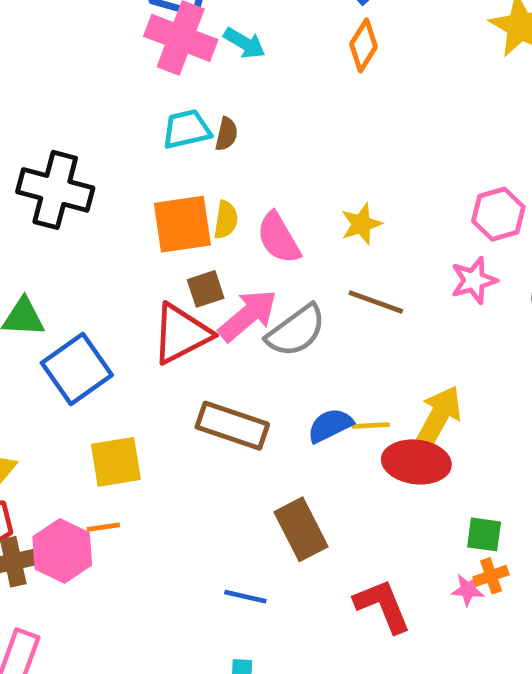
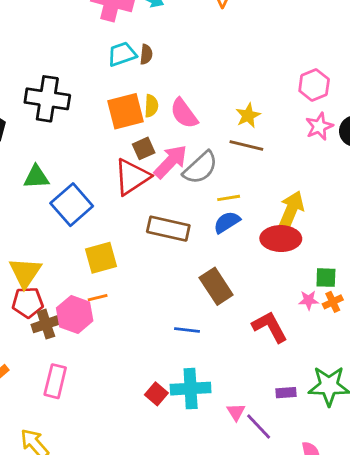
yellow star: (361, 224) -> (248, 116), moved
pink star: (474, 280) -> (319, 126), moved
yellow line: (371, 425) -> (229, 198), moved
pink star: (468, 590) -> (309, 300), moved

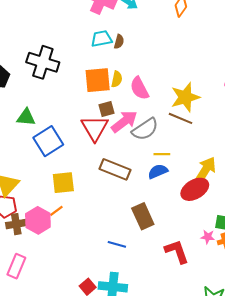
yellow star: (248, 116) -> (185, 97), size x1.6
red triangle: (132, 177) -> (95, 128), turned -36
red ellipse: (281, 239) -> (195, 189), turned -40
orange line: (98, 298) -> (56, 211), turned -32

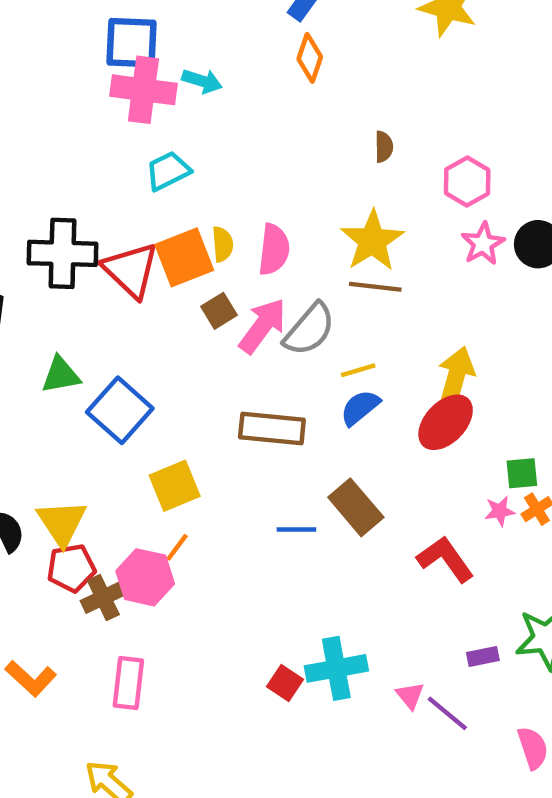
brown semicircle: (119, 42) -> (384, 147), moved
pink semicircle: (139, 88) -> (274, 250), turned -130
red triangle: (95, 128) -> (131, 270), moved
blue line: (117, 244) -> (296, 529), moved

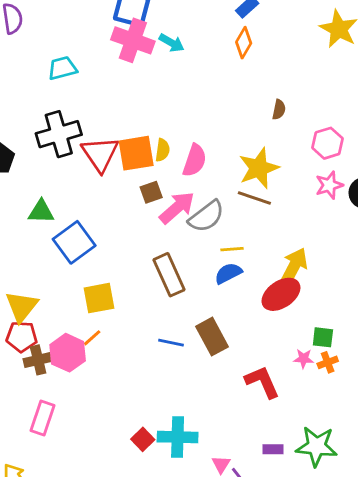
cyan trapezoid: (168, 171) -> (62, 68), moved
black cross: (62, 253) -> (59, 134), turned -30
brown rectangle: (272, 428) -> (169, 275), turned 48

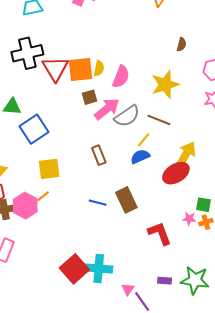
brown line: (254, 198) -> (159, 120), moved
yellow line: (232, 249) -> (144, 140), turned -49
brown rectangle: (169, 275) -> (99, 155), size x0.7
red square: (143, 439) -> (74, 269), size x1.8

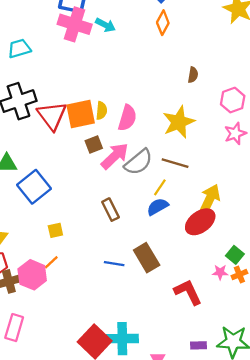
yellow square: (49, 169) -> (55, 230), size x0.6
green square: (204, 205) -> (235, 255), turned 35

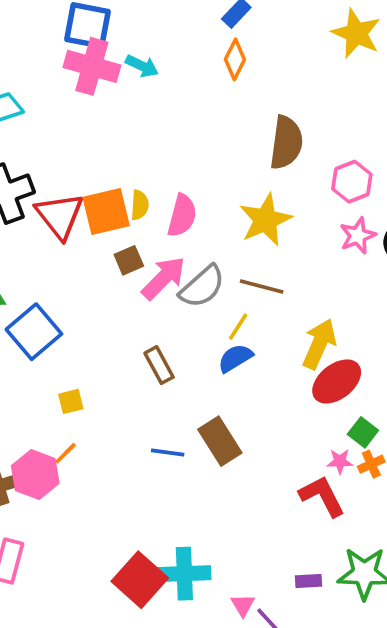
brown semicircle: (193, 75) -> (286, 143), size x2.0
red ellipse: (200, 222) -> (337, 381), moved
red L-shape: (188, 292) -> (322, 496), moved

